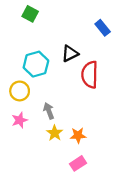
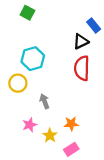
black triangle: (70, 54) -> (81, 42), moved
pink star: (20, 120) -> (30, 125), moved
yellow star: (55, 133) -> (50, 135), moved

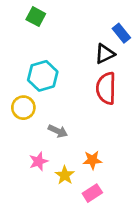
gray arrow: (45, 101) -> (58, 131), turned 136

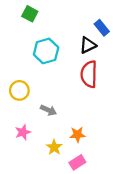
cyan hexagon: (43, 76) -> (46, 51), moved
pink star: (39, 161) -> (23, 132), moved

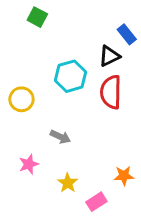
cyan hexagon: (46, 51) -> (70, 76), moved
yellow circle: (19, 90) -> (21, 99), moved
orange star: (77, 135) -> (124, 176), moved

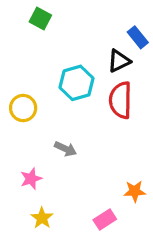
yellow star: (68, 183) -> (42, 218), moved

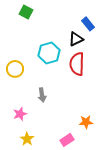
gray arrow: (66, 149) -> (42, 95), turned 56

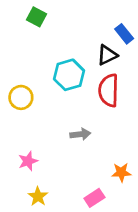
gray arrow: (42, 95) -> (80, 134), moved, turned -88

